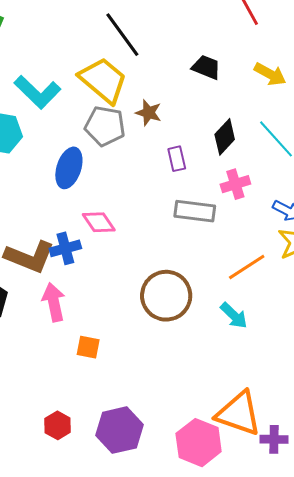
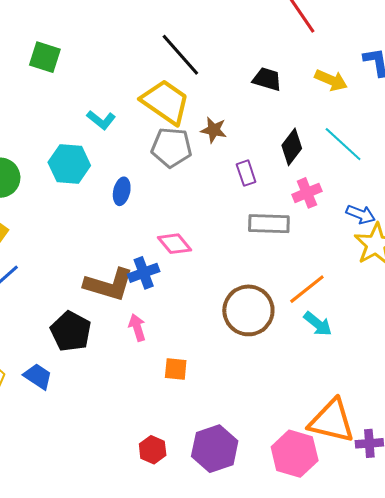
cyan L-shape: (37, 92) -> (101, 120), size x0.6
blue ellipse: (69, 168) -> (122, 191), moved, size x0.7
orange line: (247, 267) -> (307, 289), moved
pink arrow: (54, 302) -> (137, 328), size x0.7

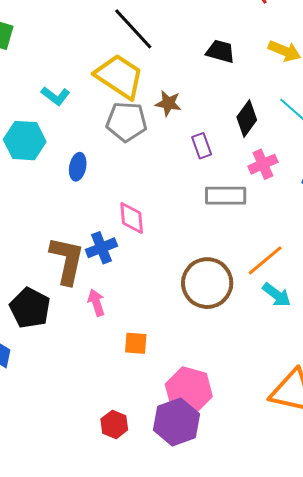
pink diamond: (175, 244) -> (132, 218), turned 36
brown L-shape: (109, 285) -> (67, 260), turned -93
pink hexagon: (295, 454) -> (189, 390), moved

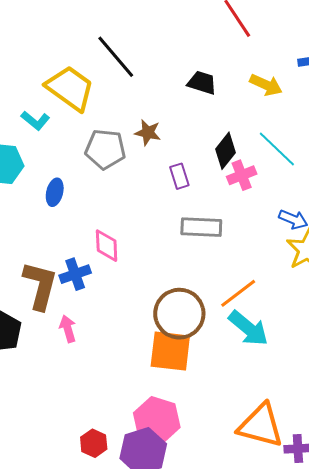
yellow trapezoid: (119, 76) -> (70, 88), moved
pink cross: (263, 164) -> (242, 175), moved
cyan arrow: (277, 295) -> (248, 328), size x1.4
orange square: (136, 343) -> (170, 351), moved, size x1.8
red hexagon: (114, 424) -> (94, 443), moved

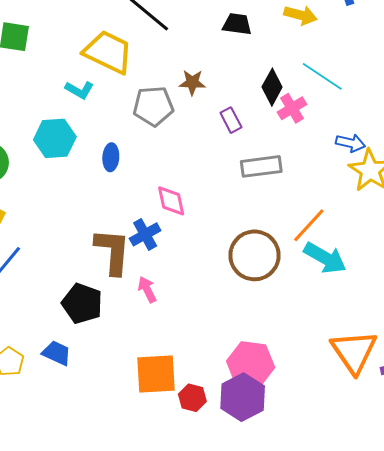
orange square: (170, 351) -> (156, 374), moved
orange triangle: (261, 426) -> (354, 352), turned 51

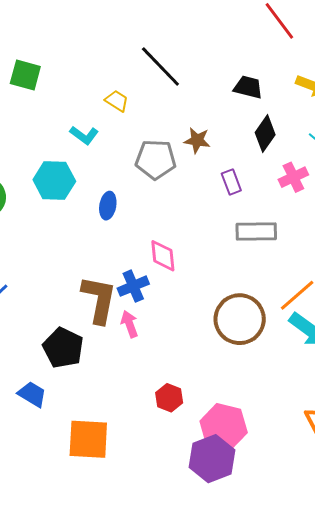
yellow trapezoid: (108, 52) -> (117, 101), size x0.5
black diamond: (272, 87) -> (265, 134), moved
pink arrow: (147, 289) -> (130, 324), moved
orange square: (156, 374) -> (88, 439), moved
red hexagon: (192, 398) -> (169, 398), moved

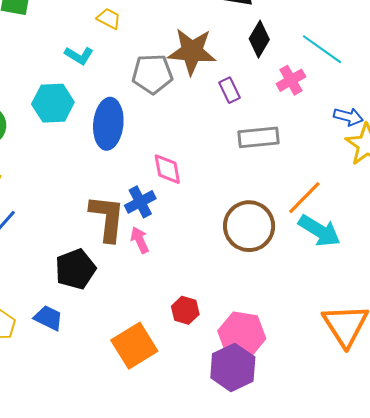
brown star: (197, 140) -> (192, 51), size x1.8
blue ellipse: (108, 206) -> (108, 124), size x1.8
black pentagon: (63, 348) -> (75, 269), turned 30
orange square: (88, 439) -> (134, 346), moved, turned -30

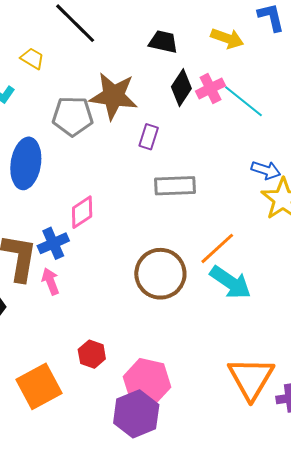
pink cross: (291, 80) -> (210, 88), moved
purple rectangle: (229, 90) -> (149, 137), turned 40
pink diamond: (167, 169) -> (82, 212), turned 64

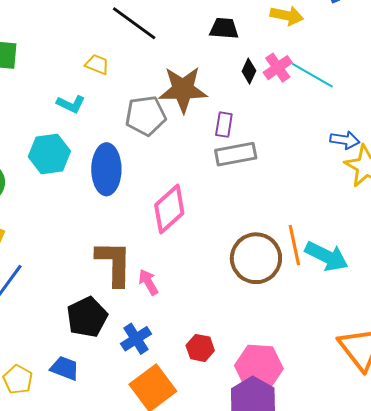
black diamond: (181, 88) -> (249, 71), size x0.7
gray rectangle: (175, 186) -> (236, 154), moved
pink diamond: (82, 212) -> (169, 209), size x1.4
blue cross: (53, 243) -> (136, 339), moved
orange line: (217, 248) -> (294, 245), moved, turned -51

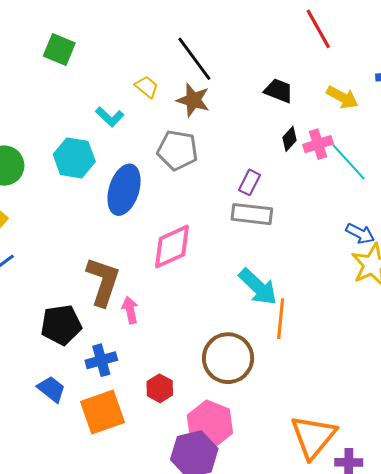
brown star: (183, 89) -> (193, 100), moved, size x0.7
cyan arrow: (327, 256) -> (258, 287), moved
brown circle: (256, 258) -> (228, 358), moved
blue trapezoid: (65, 368) -> (51, 389), moved

